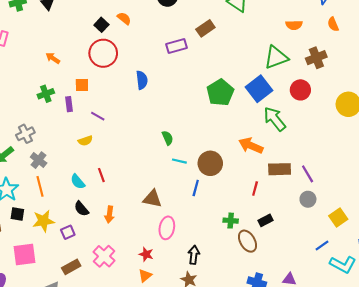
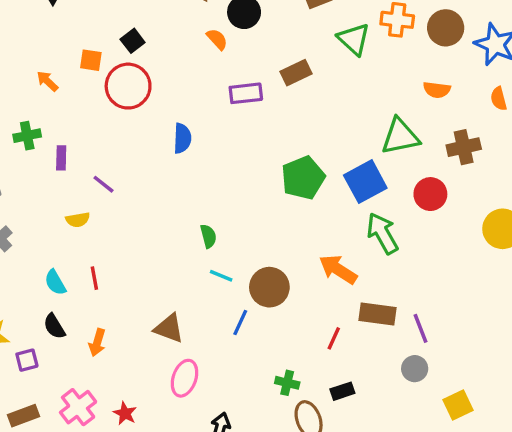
orange semicircle: (124, 18) -> (217, 39), moved
orange square: (82, 85) -> (91, 60), moved
red star: (146, 254) -> (125, 413), moved

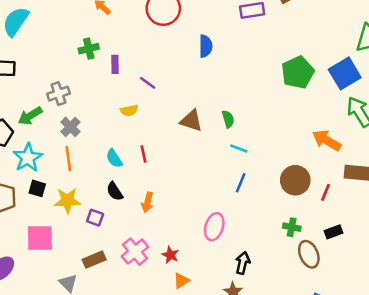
brown circle: (269, 287) -> (295, 180), moved
blue line: (240, 323) -> (241, 183), moved
brown triangle: (169, 328) -> (191, 121), moved
purple square: (27, 360) -> (95, 218), turned 36

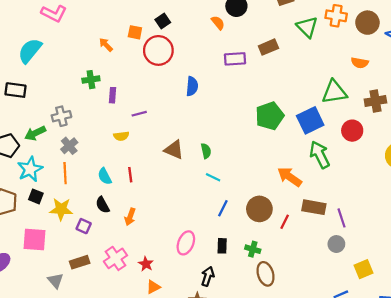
purple line: (148, 83) -> (139, 114), turned -56
blue line: (241, 183) -> (223, 208), moved
black rectangle: (333, 232) -> (222, 246), moved, turned -72

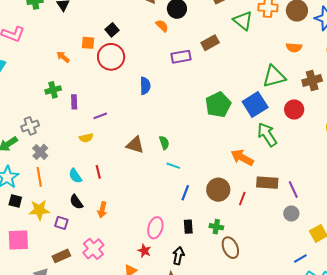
red star: (146, 264) -> (144, 251), moved

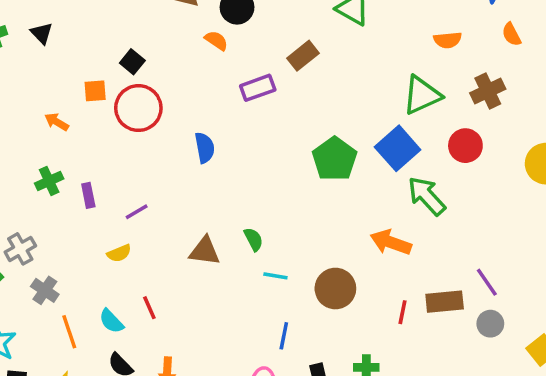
orange line: (39, 177) -> (69, 332), moved
brown rectangle: (267, 183) -> (445, 302), moved
brown circle: (218, 190) -> (335, 289), moved
blue line: (185, 193) -> (284, 336), moved

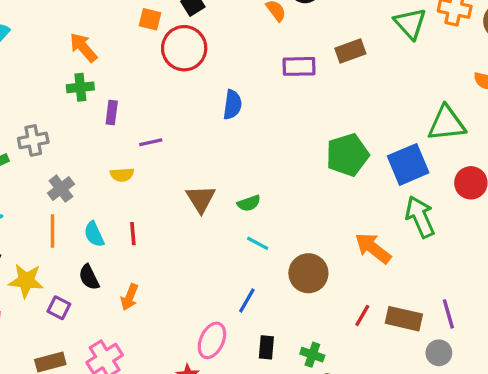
orange arrow: (57, 122) -> (83, 47), moved, size x1.4
green semicircle: (253, 239) -> (249, 203), turned 80
brown triangle: (205, 251) -> (201, 199), turned 32
gray cross: (45, 290) -> (61, 189), moved

